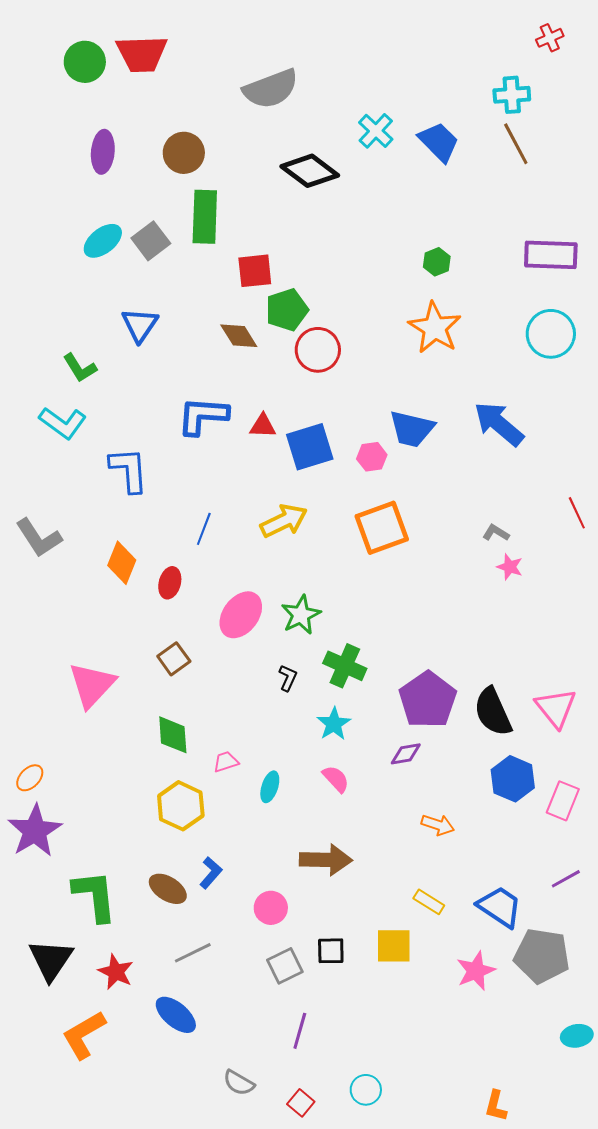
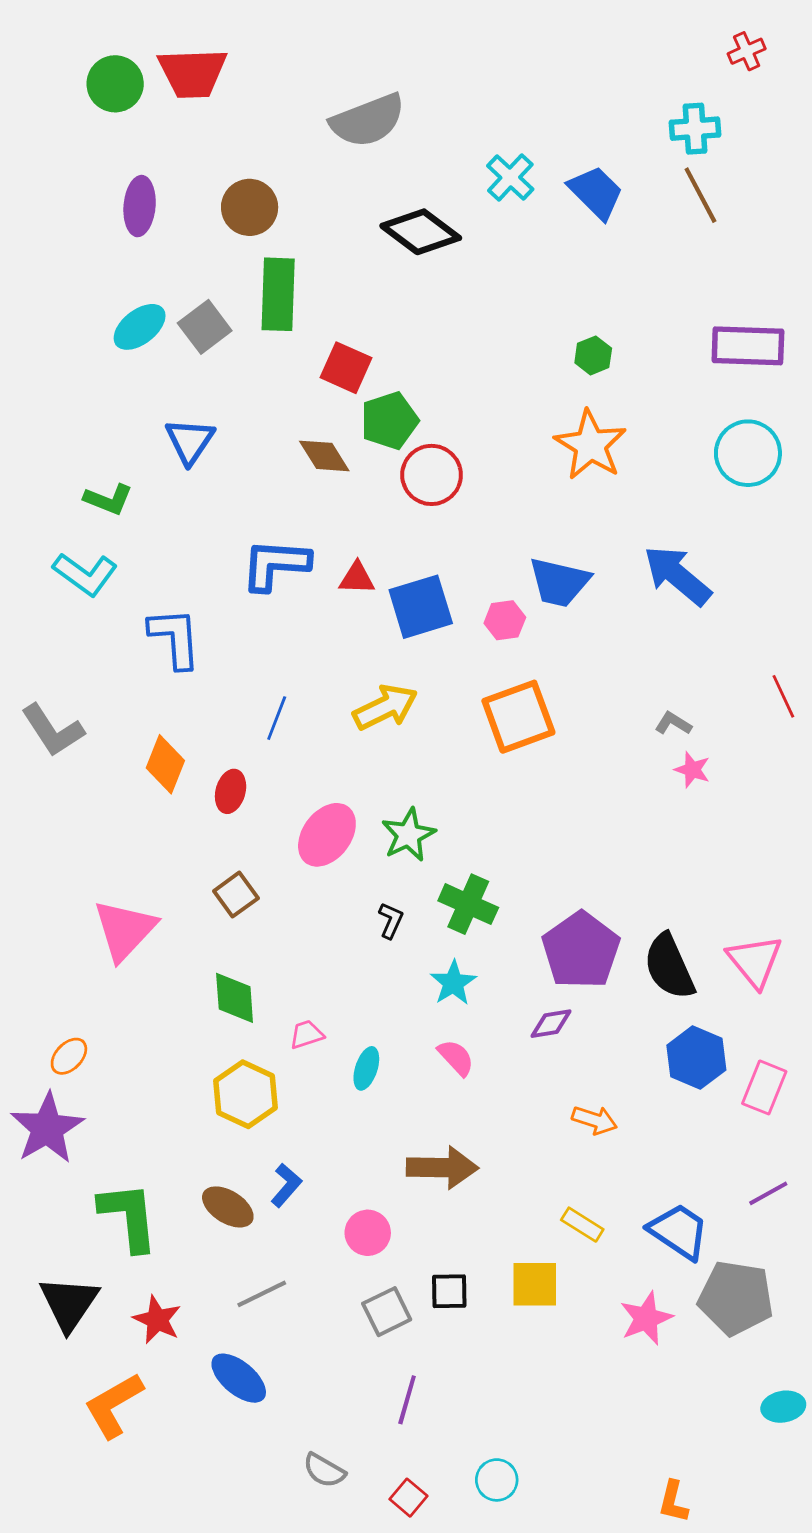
red square: (255, 271) -> (346, 368), turned 30
green L-shape: (80, 368) -> (108, 499), turned -36
orange ellipse: (30, 778) -> (69, 1056), moved

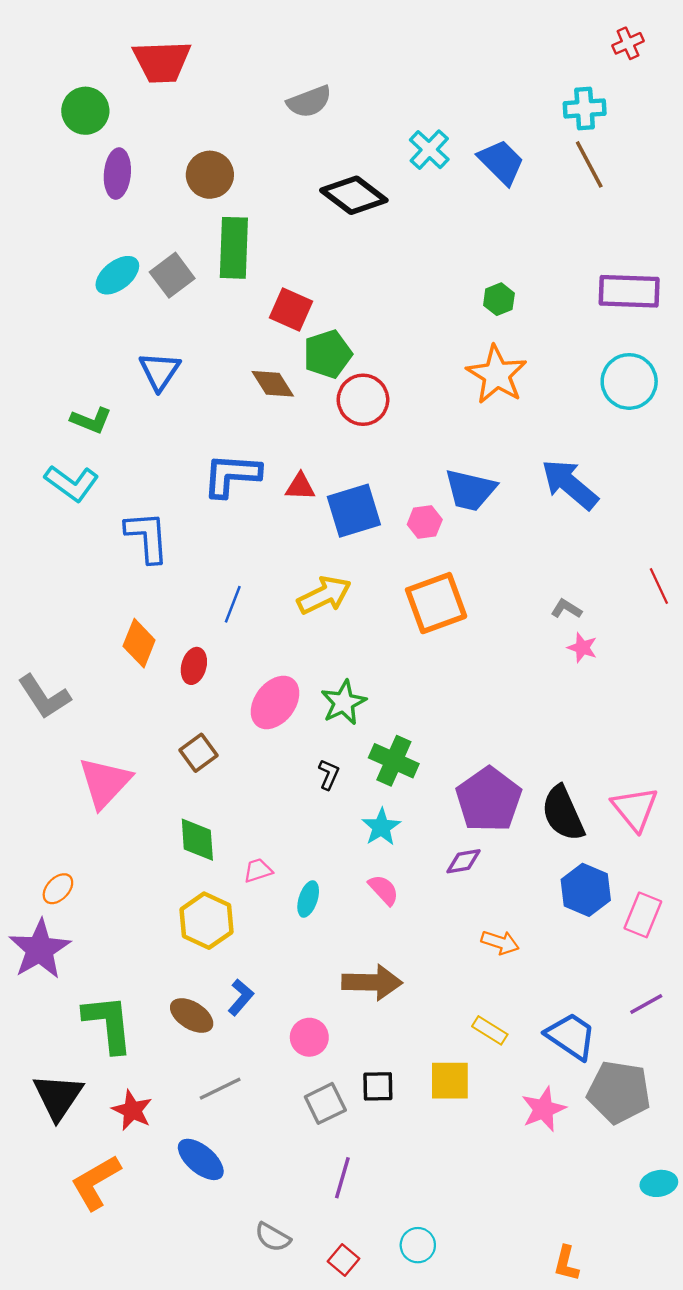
green circle: (115, 84) -> (85, 111), moved
gray semicircle: (368, 120) -> (309, 102), size x0.7
gray L-shape: (53, 730) -> (44, 697), moved

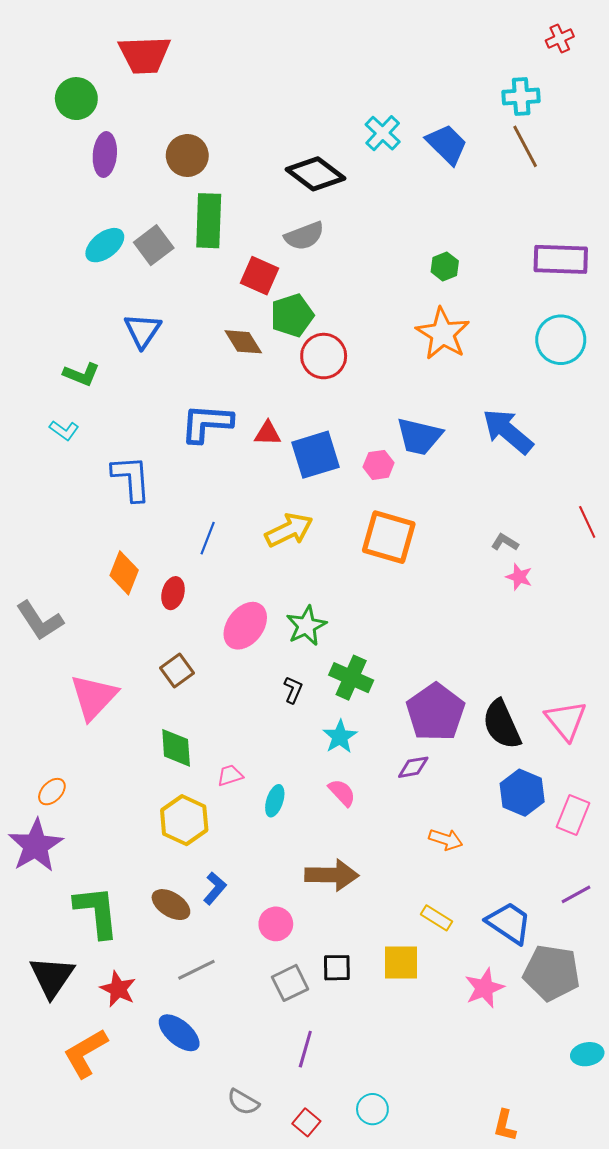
gray semicircle: (309, 102) -> (304, 236), moved
cyan L-shape: (72, 483) -> (64, 430), size x0.6
orange square: (436, 603) -> (389, 537), turned 36

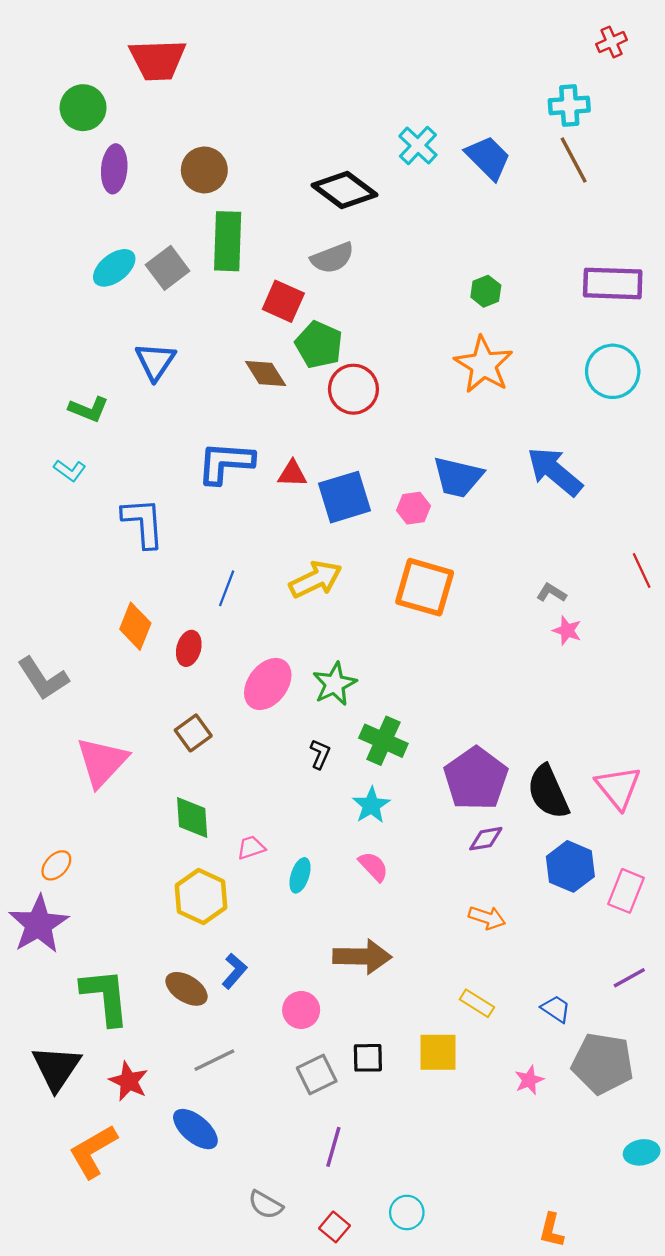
green pentagon: (292, 315) -> (319, 345), turned -30
purple diamond: (413, 767) -> (486, 839), moved
blue trapezoid: (509, 923) -> (556, 1009), size x0.6
pink star: (484, 988) -> (529, 1080), size x0.7

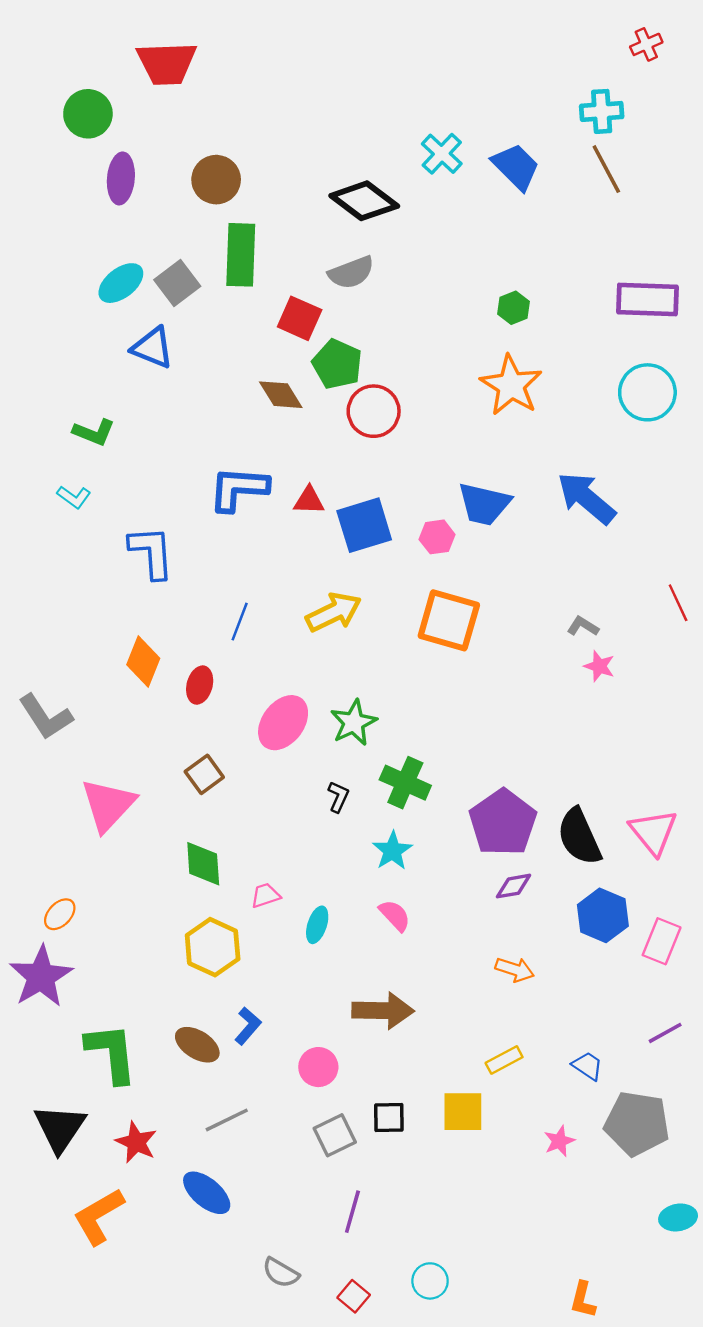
blue triangle: (155, 361) -> (153, 348), moved, turned -42
yellow rectangle: (477, 1003) -> (504, 1060), turned -60

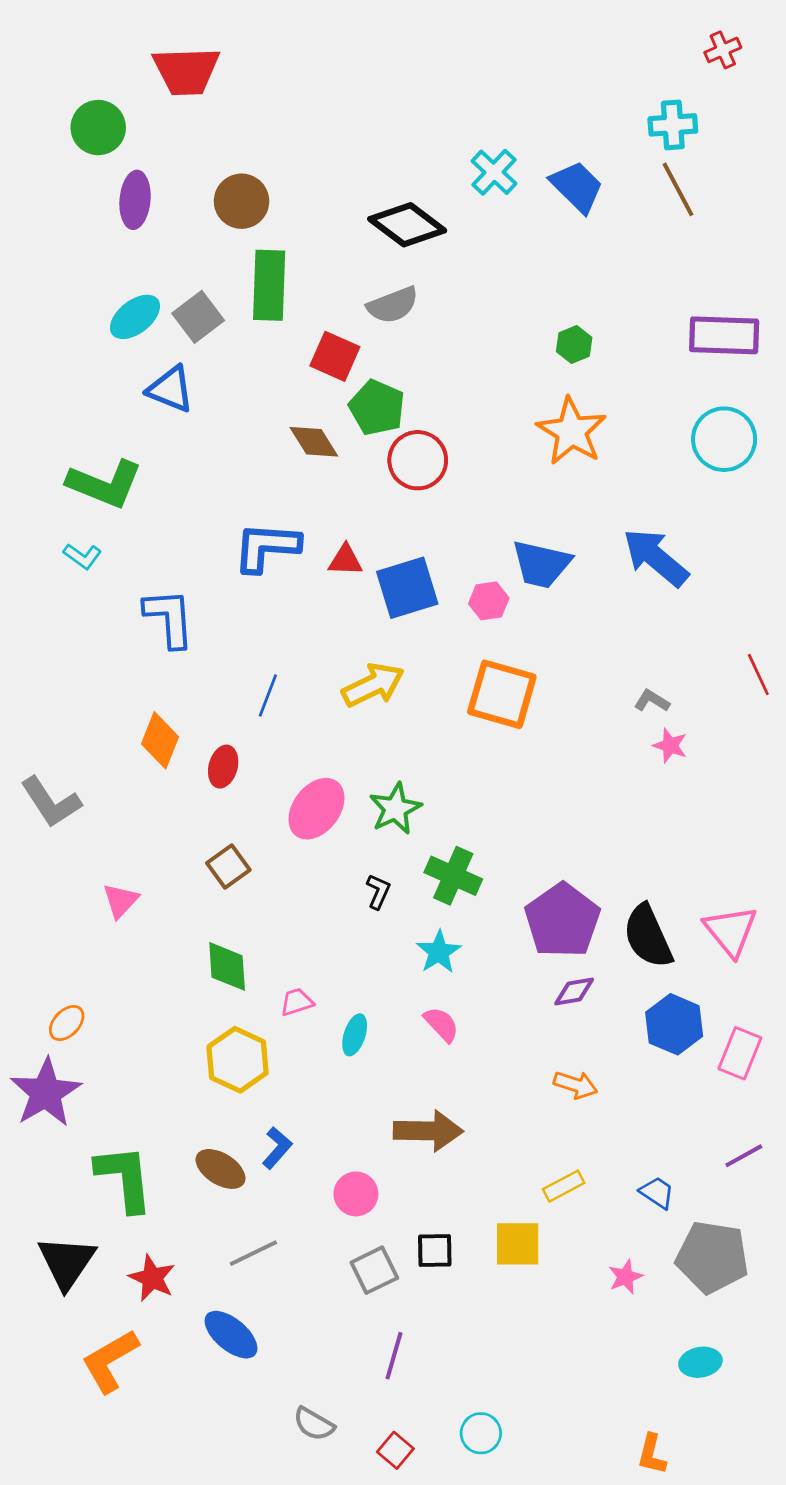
green L-shape: (94, 432) -> (105, 484), size x1.6
pink triangle: (108, 805) -> (121, 901), size x0.6
cyan ellipse: (678, 1217) -> (700, 1362), moved

